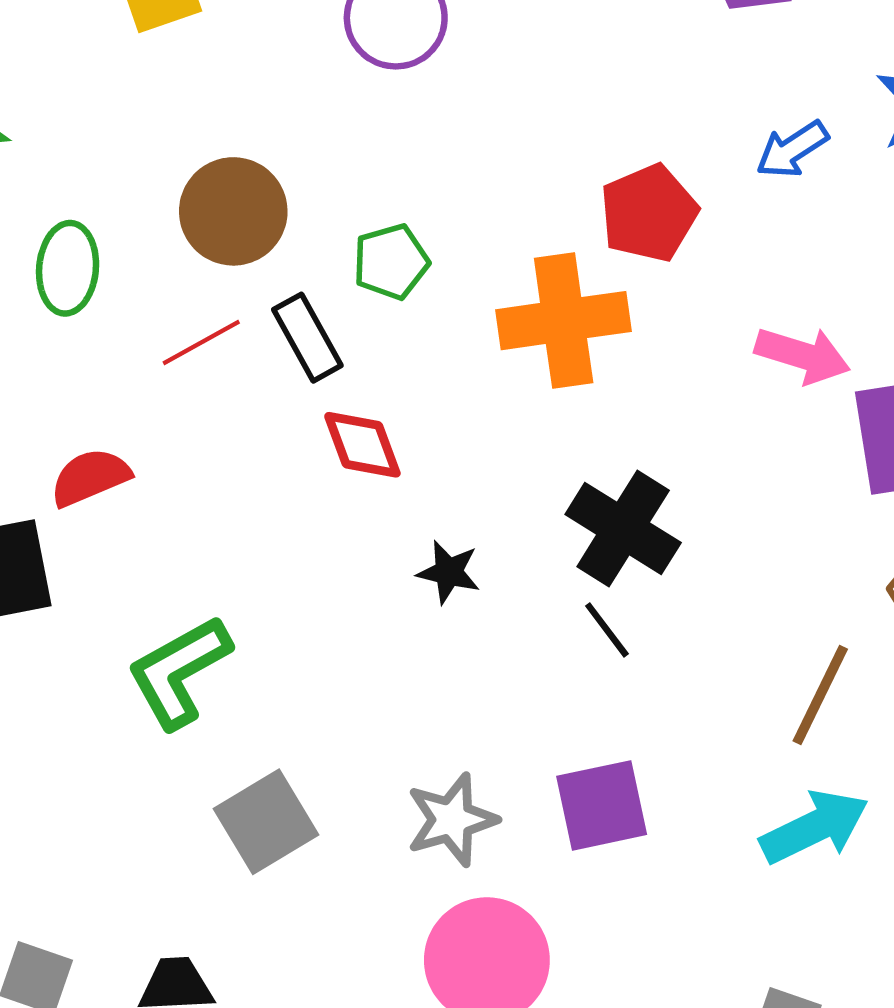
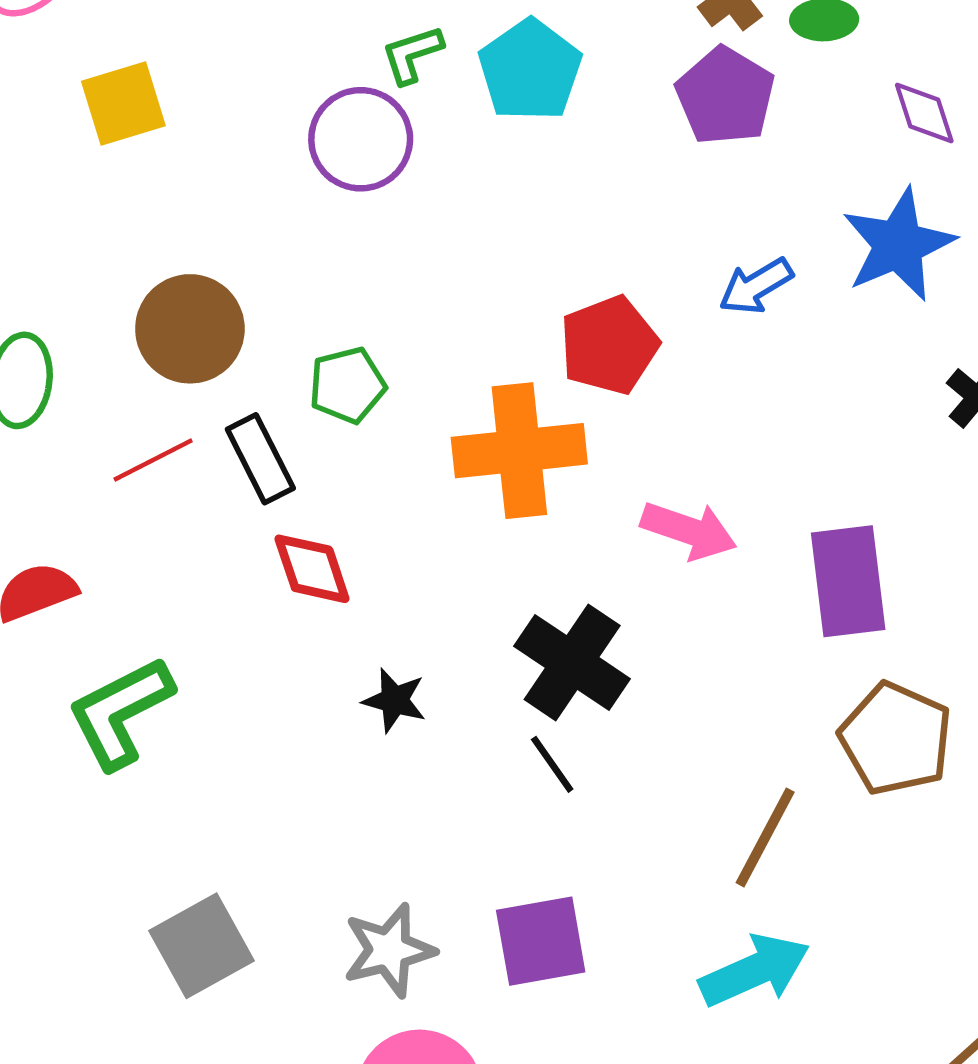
pink arrow: (803, 355) -> (689, 530), moved
green L-shape: (179, 672) -> (120, 712), moved

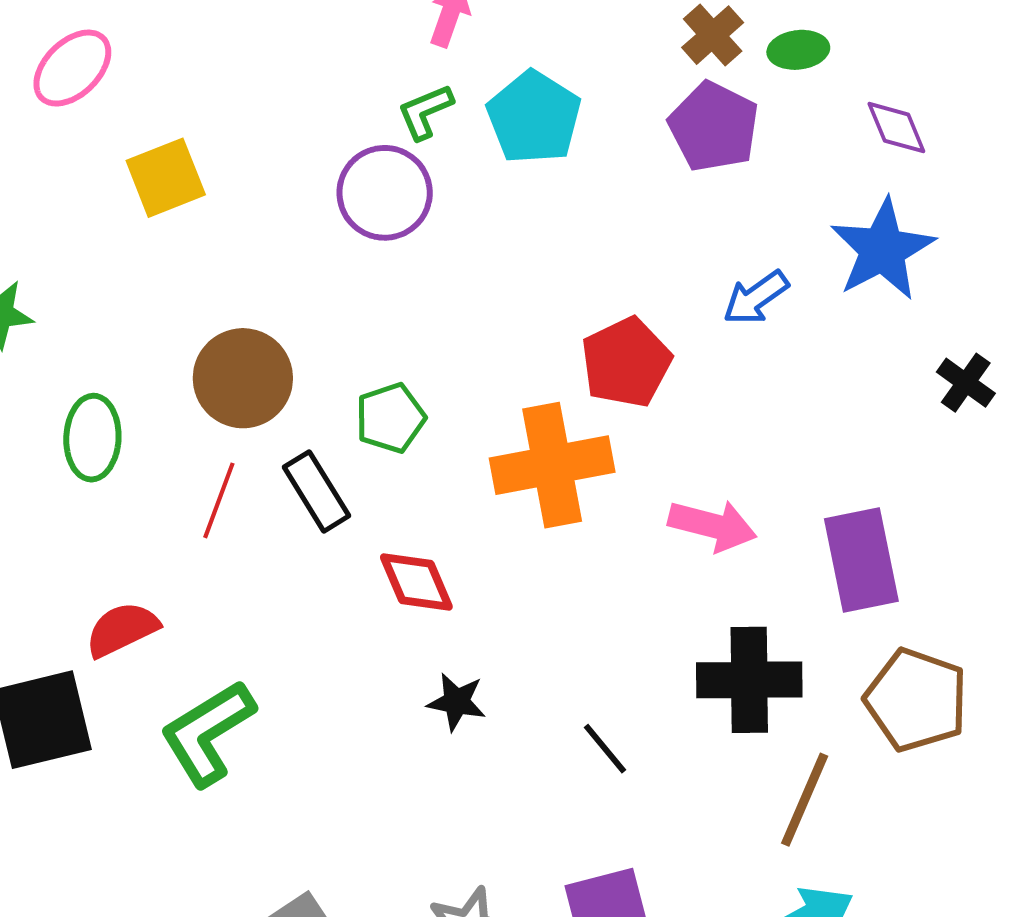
red line: (153, 460) -> (219, 500), turned -38
red diamond: (312, 569) -> (416, 582), moved
black cross: (572, 662) -> (749, 680), moved, turned -30

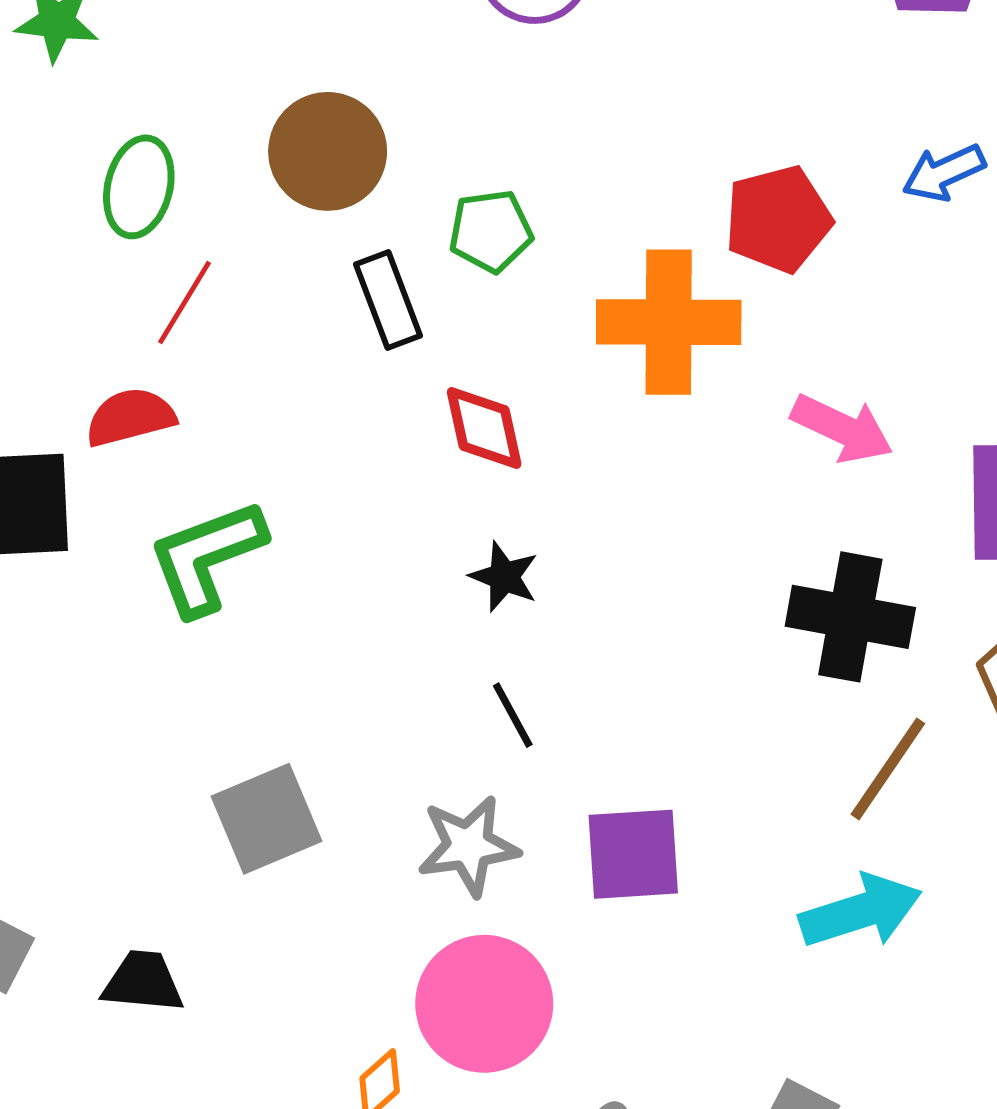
red line: (219, 500) -> (184, 303), moved
black line: (605, 749) -> (513, 715), moved

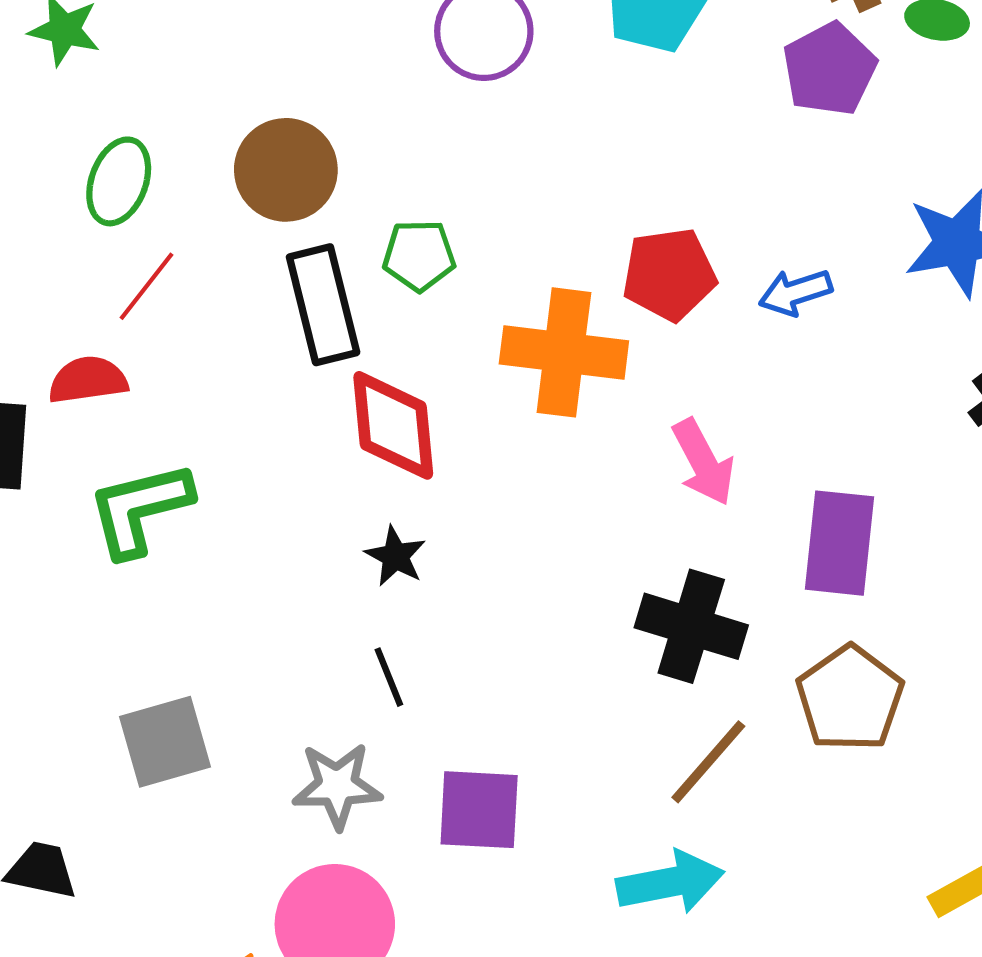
blue arrow: (944, 173) -> (795, 292), moved
black rectangle: (388, 300) -> (323, 305), size x1.4
red diamond: (484, 428) -> (393, 425), size x1.4
pink arrow: (842, 428) -> (703, 462), turned 30

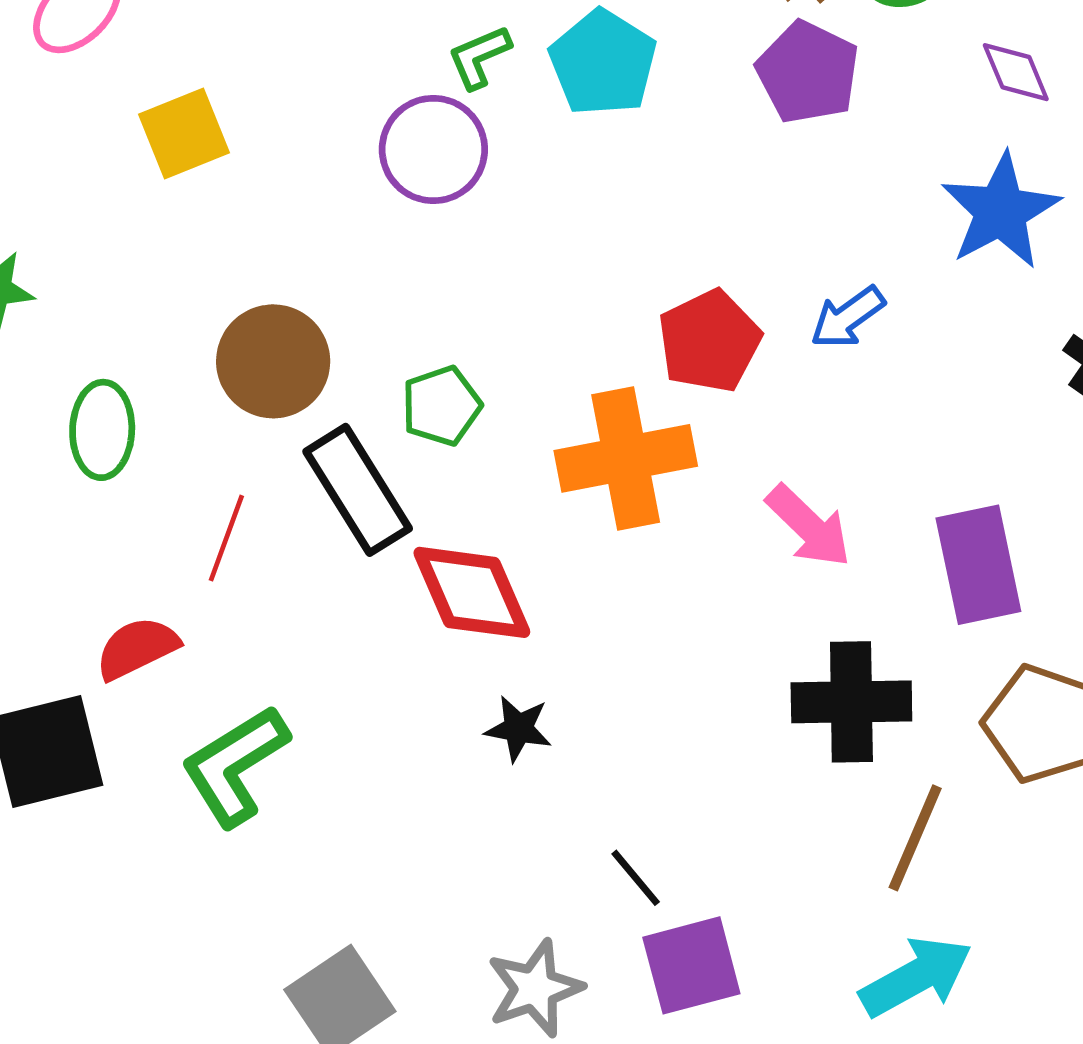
red line: (146, 286) -> (226, 538), moved
black line: (389, 677) -> (636, 878), moved

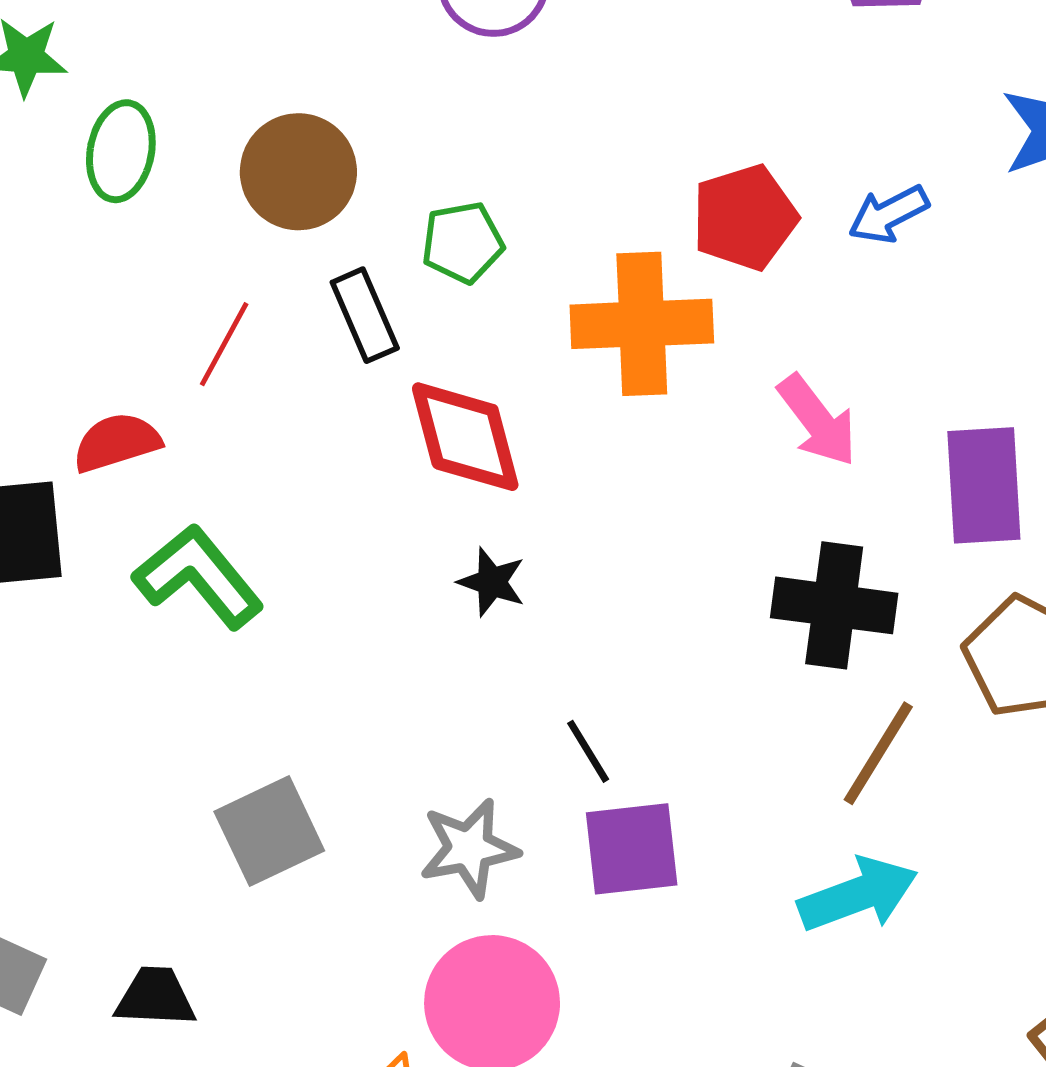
green ellipse: (102, 430) -> (121, 151), moved
black rectangle: (358, 490) -> (365, 315), size x0.7
green L-shape: (235, 766) -> (198, 577), turned 74

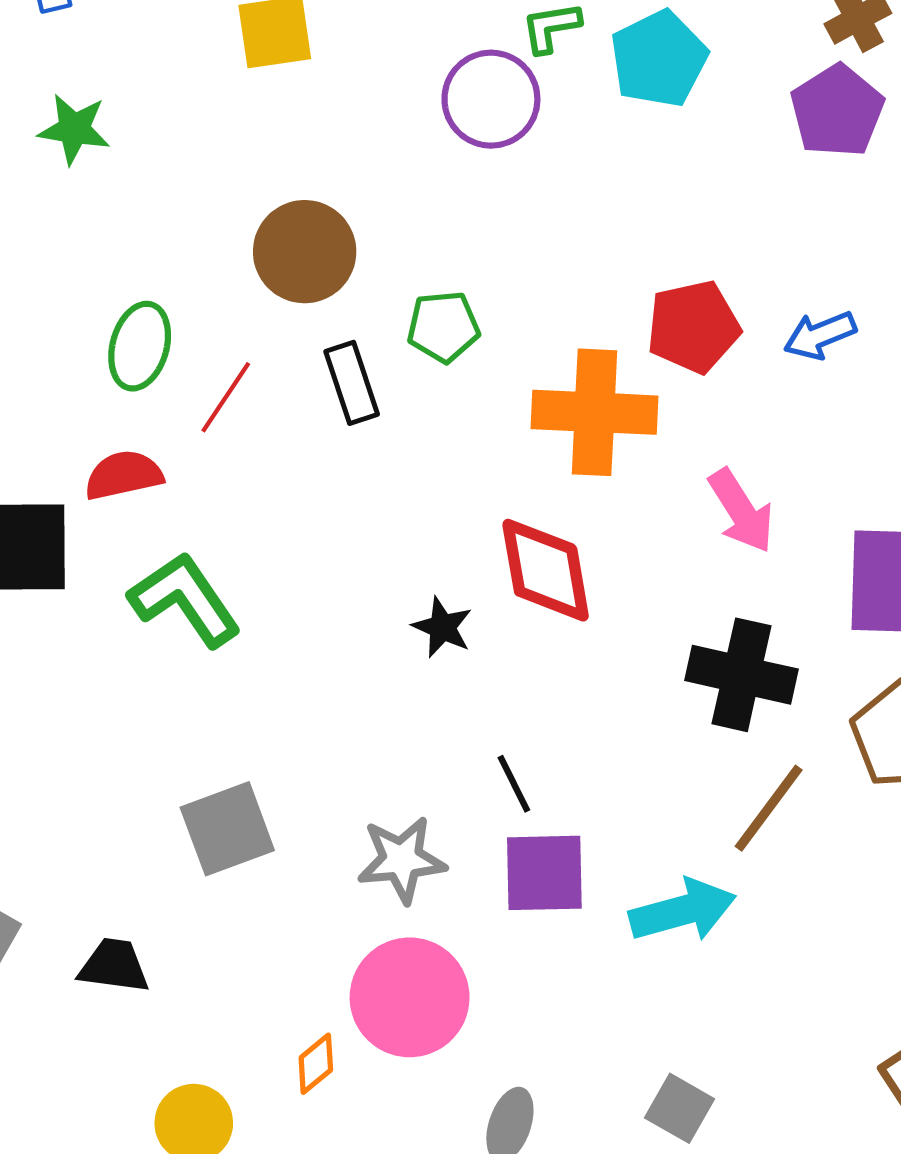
green ellipse: (121, 151) -> (140, 346), moved
red diamond: (465, 437) -> (546, 570), moved
cyan arrow: (858, 895) -> (683, 911), moved

